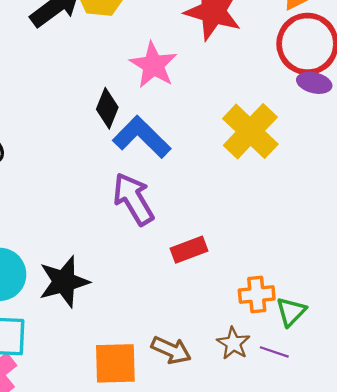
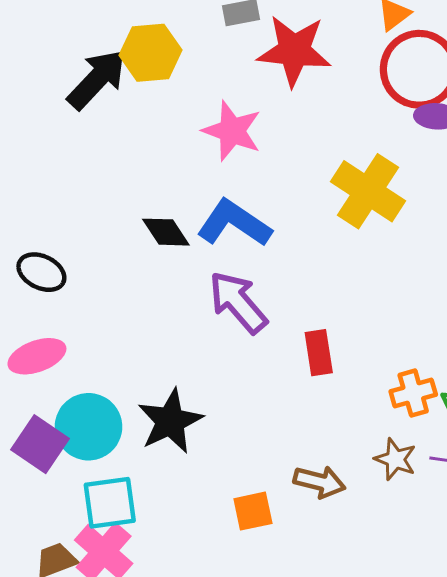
black diamond: (107, 108) -> (166, 232), moved, turned -45
red rectangle: (189, 250) -> (319, 353), turned -68
orange square: (115, 363) -> (253, 511), size x0.7

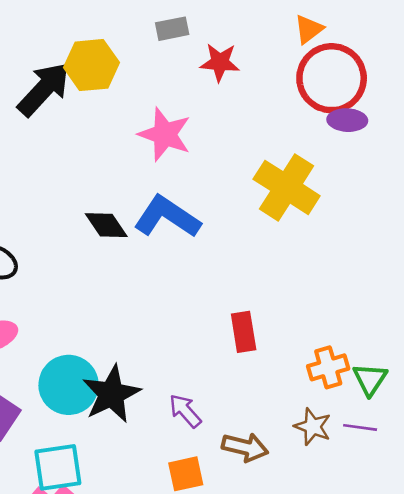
red star: (294, 51) -> (220, 62), size x0.6
purple arrow: (238, 302) -> (185, 411), moved, size x0.6
cyan circle: (88, 427) -> (69, 385), moved

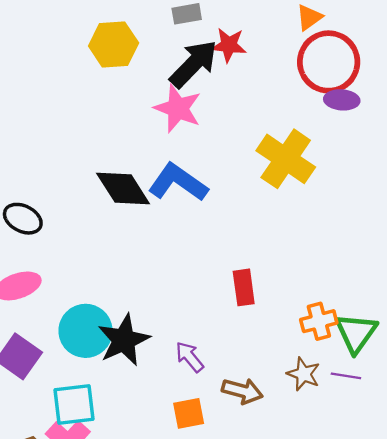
black arrow: (44, 89) -> (194, 64), moved
black diamond: (106, 225) -> (123, 188), size x1.4
green triangle: (370, 379) -> (356, 333), size x1.4

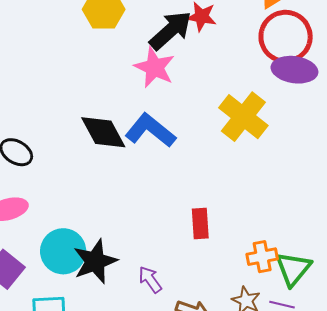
purple ellipse: (342, 100) -> (294, 70), size x1.5

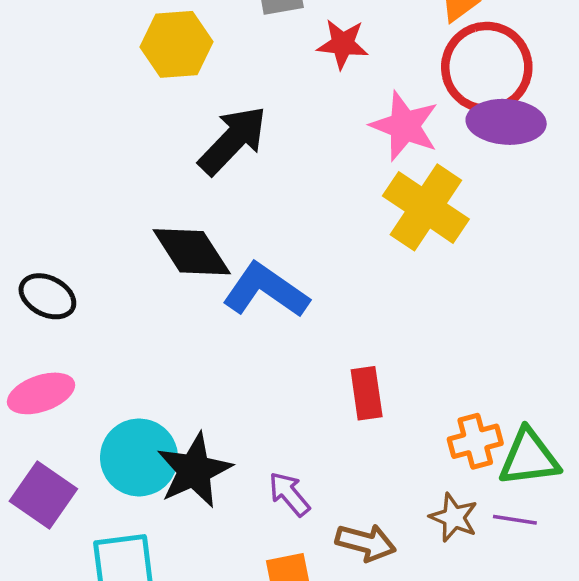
black arrow: (171, 30) -> (233, 140), moved
pink star: (154, 67) -> (405, 126), moved
blue L-shape: (150, 130) -> (266, 290), moved
green triangle: (293, 269) -> (529, 458), turned 48

